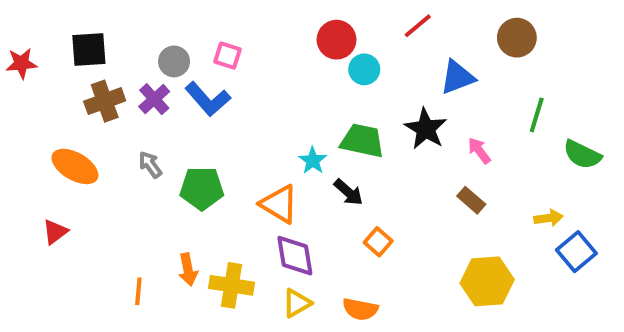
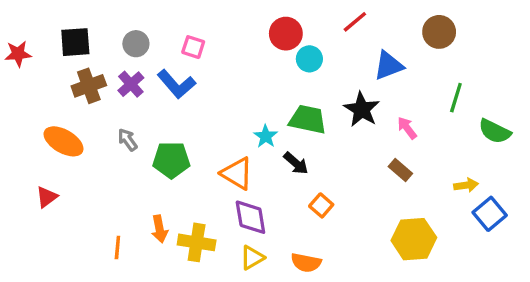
gray circle: (174, 61) -> (136, 44), moved

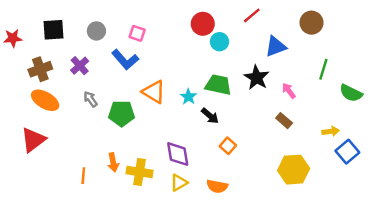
purple cross: (131, 84) -> (80, 66), moved
brown cross: (89, 86) -> (40, 69), moved
orange triangle: (237, 173) -> (154, 92), moved
red triangle: (47, 197) -> (33, 140), size x1.6

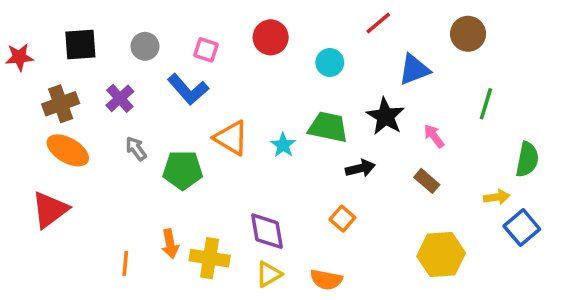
red circle: (203, 24) -> (271, 37), moved
green semicircle: (351, 93) -> (527, 159), moved, turned -105
black arrow: (210, 116) -> (360, 168), moved, turned -54

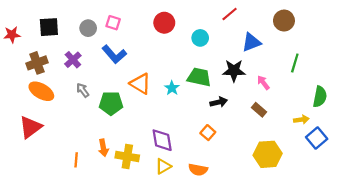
pink square: (206, 50) -> (113, 23), moved
black star: (385, 116) -> (234, 71), turned -30

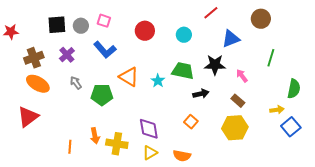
red circle: (164, 23) -> (145, 31), moved
black square: (49, 27) -> (57, 25), moved
yellow hexagon: (268, 154) -> (235, 128), moved

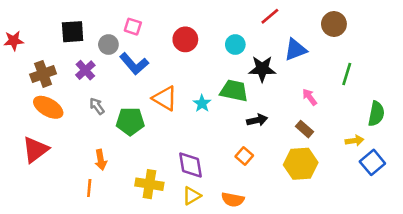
gray circle: (81, 26) -> (108, 45), moved
black star: (215, 65) -> (262, 69), moved
orange arrow: (95, 136) -> (101, 160), moved

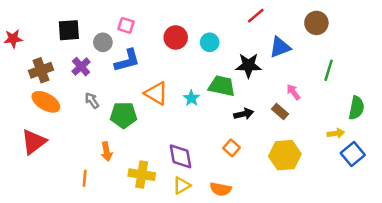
cyan circle: (235, 45) -> (210, 42), moved
blue L-shape: (134, 64) -> (127, 61), turned -64
brown rectangle: (304, 129) -> (280, 111), moved
orange arrow: (101, 160) -> (107, 152), moved

